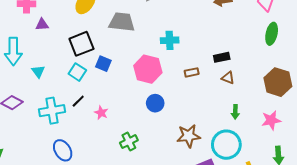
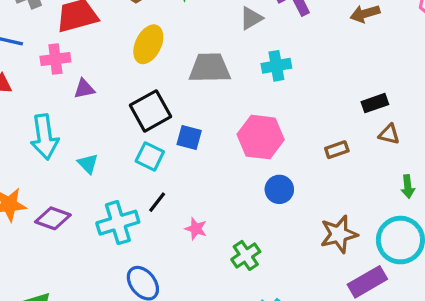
cyan cross: (170, 40) -> (276, 66), moved
brown rectangle: (192, 72) -> (337, 150), moved
pink star: (101, 113) -> (196, 229), moved

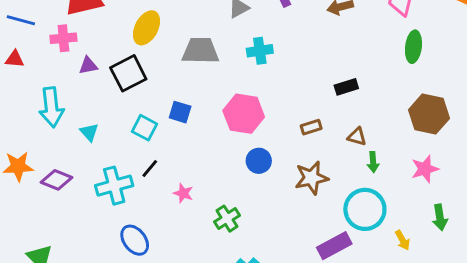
black square: (151, 111) -> (128, 73), moved
brown triangle: (389, 134) -> (357, 137), moved
brown star: (339, 234) -> (311, 178), moved

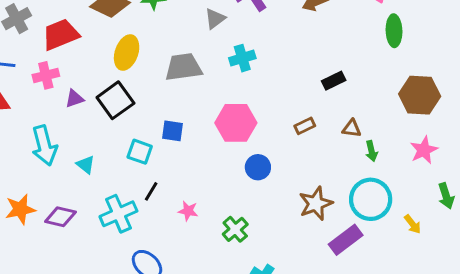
brown star: (311, 178) -> (316, 204), moved

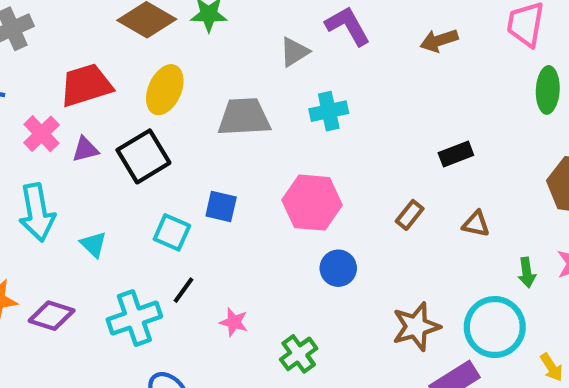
red trapezoid: (61, 35) -> (86, 85), moved
pink cross: (46, 75) -> (42, 134), moved, turned -35
brown rectangle: (305, 126) -> (410, 215), turned -30
green arrow: (371, 151) -> (527, 273), moved

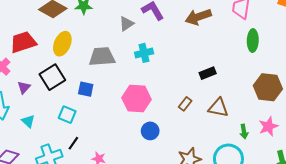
brown arrow: (439, 40) -> (198, 17), size x1.4
purple triangle: (85, 149) -> (24, 87), moved, turned -32
blue square: (221, 207) -> (86, 89), moved
brown triangle: (476, 224) -> (218, 108), size x1.5

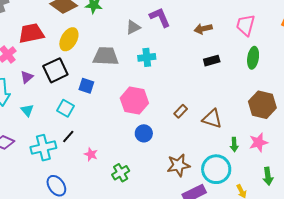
brown arrow: (198, 17) -> (203, 29), size x0.7
black rectangle: (208, 73) -> (212, 61), moved

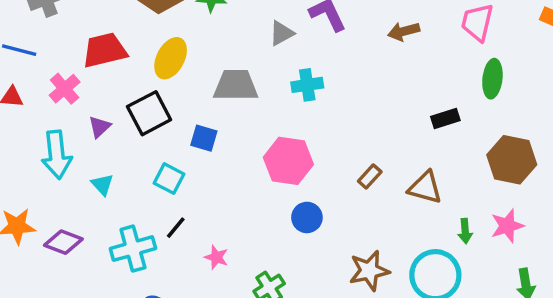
black rectangle: (212, 61) -> (445, 119), moved

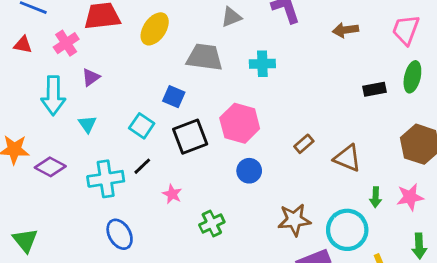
gray triangle: (282, 33) -> (231, 17), moved
black square: (149, 113) -> (190, 137), moved
black rectangle: (445, 119) -> (375, 89), moved

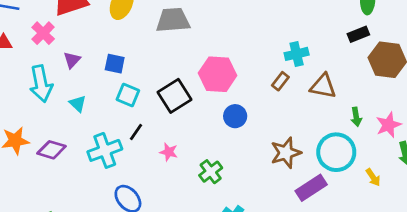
cyan cross: (262, 64) -> (297, 54), moved
black rectangle: (375, 89) -> (358, 34), moved
blue square: (174, 97) -> (115, 64), moved
pink star: (410, 197) -> (388, 125), moved

